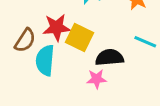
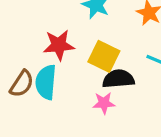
yellow square: (79, 37) -> (104, 56), moved
brown semicircle: (25, 40) -> (22, 84), moved

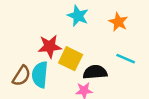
yellow square: (104, 56) -> (71, 59), moved

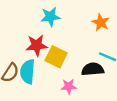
cyan star: (78, 16) -> (50, 17), moved, turned -30
black semicircle: (95, 72) -> (93, 69), moved

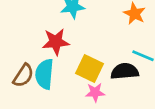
yellow square: (56, 57) -> (89, 68), moved

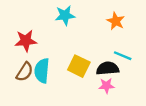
red star: (56, 42) -> (26, 41), moved
pink star: (95, 92) -> (106, 86), moved

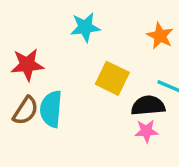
yellow square: (79, 66) -> (112, 78), moved

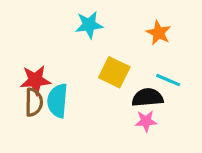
red star: (27, 65) -> (35, 80), moved
brown semicircle: (26, 111) -> (34, 102), turned -32

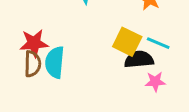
yellow square: (114, 72) -> (127, 42), moved
pink star: (146, 121) -> (155, 82), moved

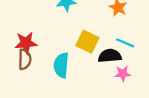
yellow square: (127, 42) -> (87, 42), moved
cyan semicircle: (55, 62) -> (61, 65), moved

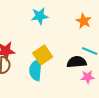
yellow square: (87, 42) -> (43, 55), moved, turned 30

